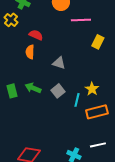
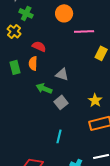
green arrow: (33, 88) -> (44, 88), moved
green rectangle: (12, 91) -> (15, 67), moved
cyan line: (77, 100) -> (59, 136), moved

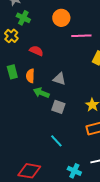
orange semicircle: (33, 63) -> (30, 76), moved
gray square: (61, 102) -> (58, 107), turned -32
cyan line: (59, 136) -> (56, 141), turned -56

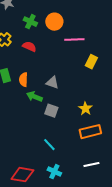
green cross: (23, 18) -> (30, 22), moved
red semicircle: (36, 51) -> (29, 47), moved
cyan cross: (74, 171) -> (54, 172), moved

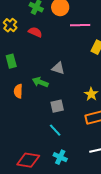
orange semicircle: (23, 80) -> (18, 91), moved
gray square: (51, 111) -> (57, 106), moved, turned -32

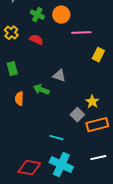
gray square: (57, 106) -> (77, 115), moved, turned -32
cyan line: (55, 130) -> (56, 138), turned -32
cyan cross: (60, 157) -> (61, 165), size x1.6

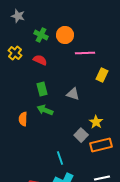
green rectangle: (12, 69) -> (42, 89), moved
gray triangle: (59, 76) -> (73, 94), moved
cyan line: (56, 138) -> (60, 158), turned 56

